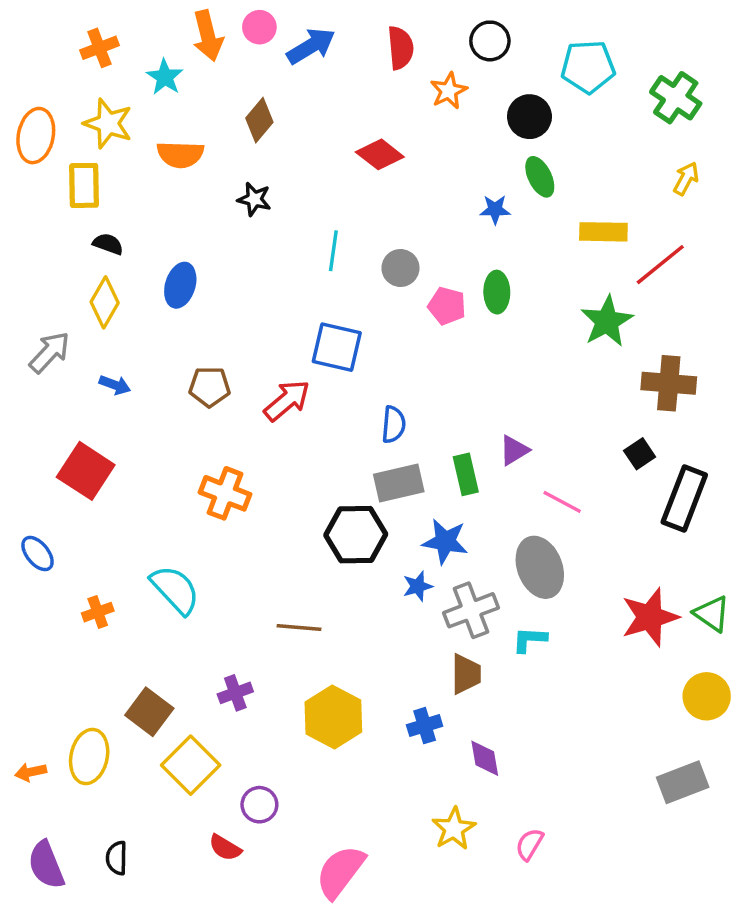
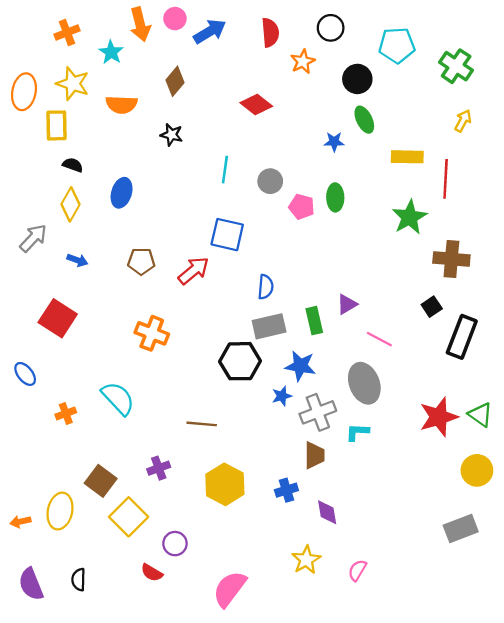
red line: (660, 265) -> (446, 179), turned -48

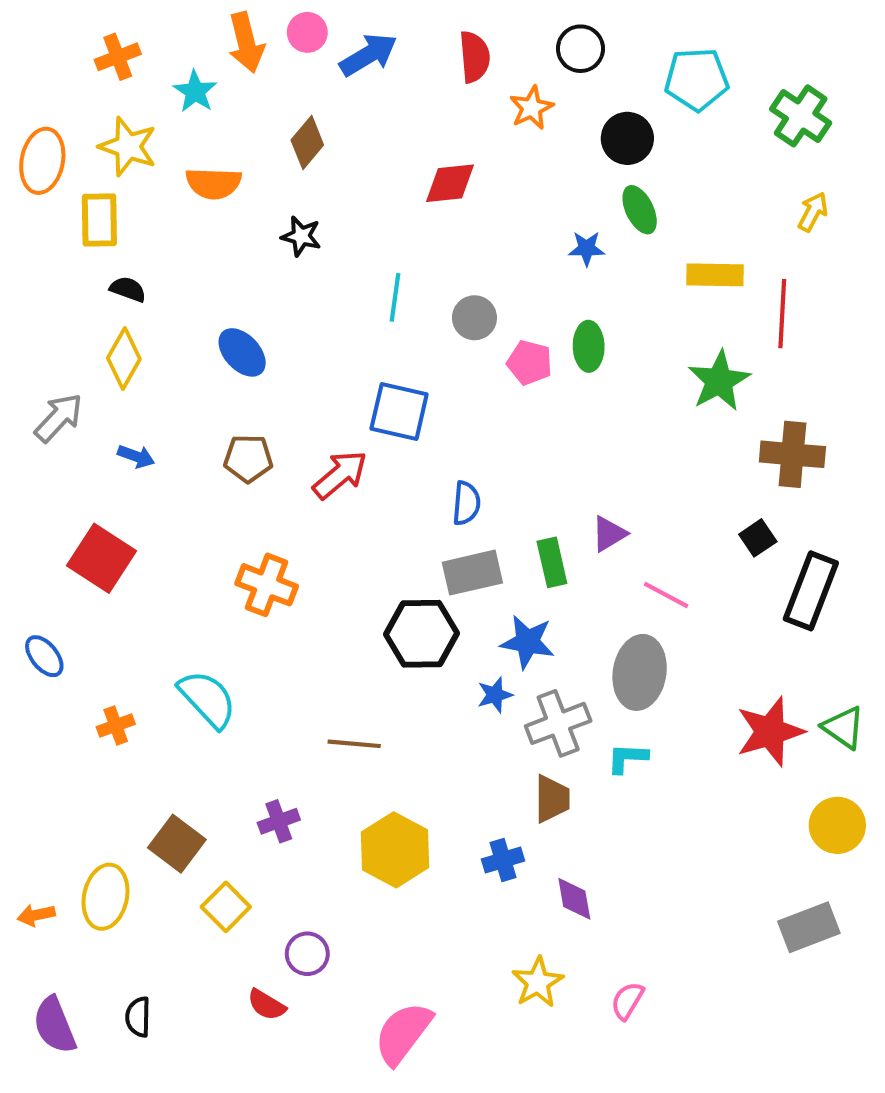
red diamond: (256, 105) -> (450, 183), turned -44
blue ellipse: (122, 193) -> (242, 352), moved, turned -60
gray ellipse: (364, 383) -> (640, 672), turned 30
yellow square: (129, 517) -> (226, 907), size x0.7

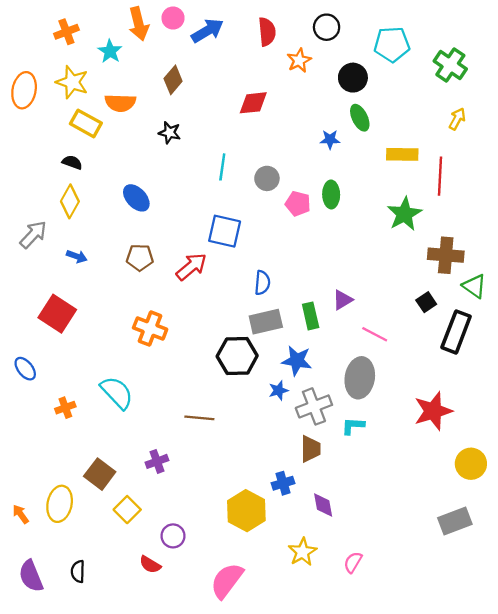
yellow rectangle: (99, 220) -> (86, 123), moved, turned -60
green triangle: (843, 727) -> (474, 286), moved
yellow hexagon: (395, 850) -> (246, 511), moved
orange arrow: (36, 915) -> (21, 514), turned 66

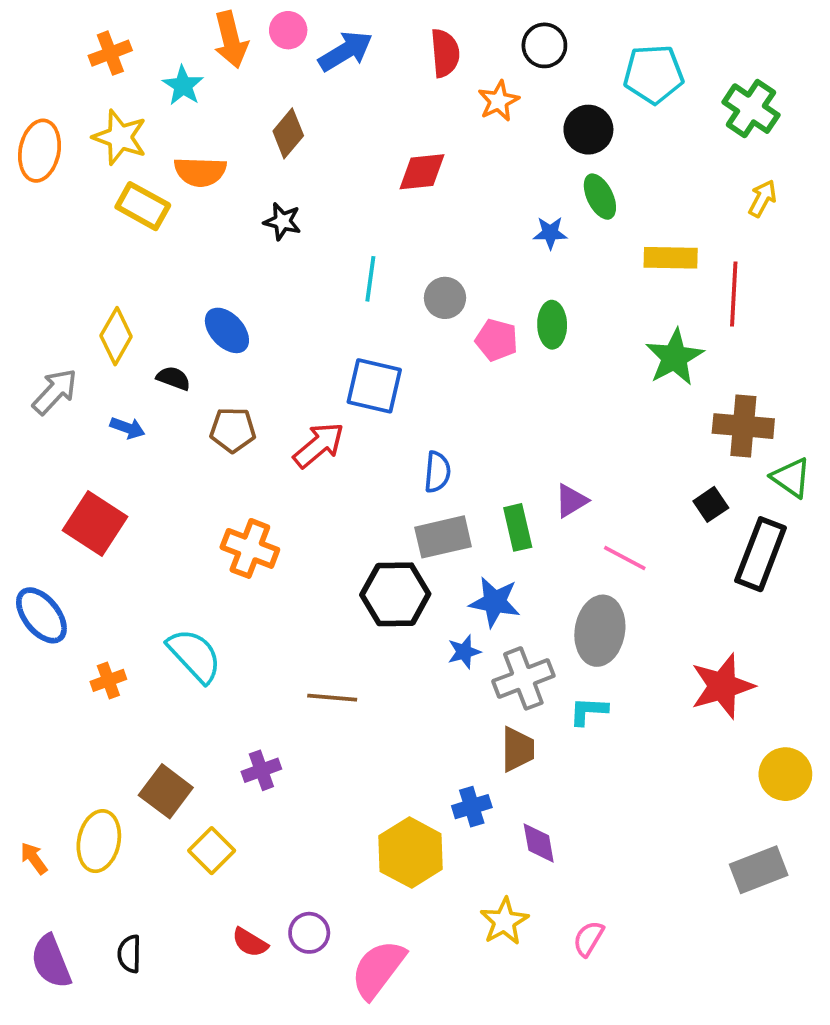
black semicircle: (72, 162) -> (173, 378), moved
blue ellipse: (25, 369) -> (41, 615), size x1.4
purple circle: (173, 536) -> (309, 933), moved

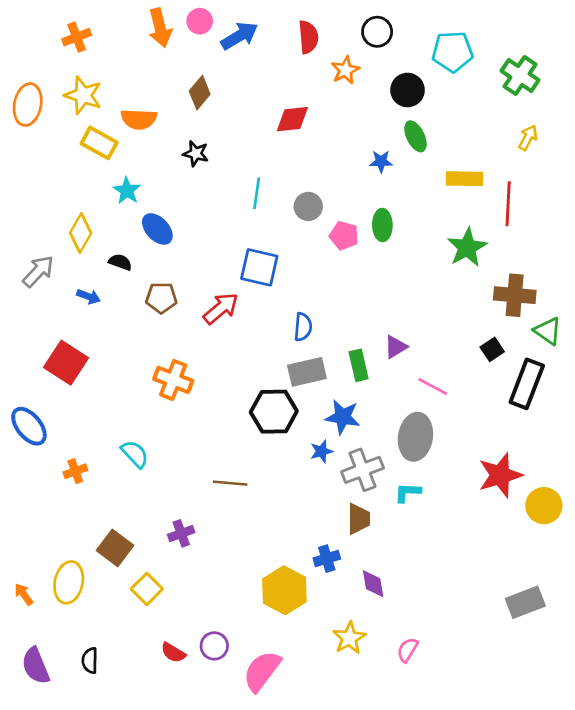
cyan star: (183, 86) -> (127, 191), moved
cyan semicircle: (194, 656) -> (135, 454), size x0.7
yellow circle: (785, 774) -> (544, 506), moved

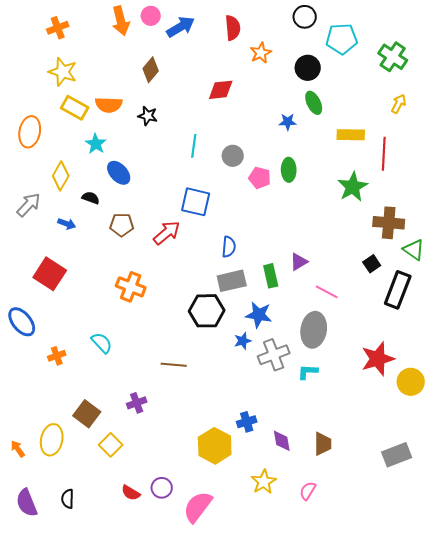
black circle: (377, 32) -> (305, 17), moved
orange ellipse: (28, 105) -> (30, 132), moved
orange semicircle: (139, 119) -> (109, 105), moved
brown trapezoid: (359, 519) -> (323, 444), moved

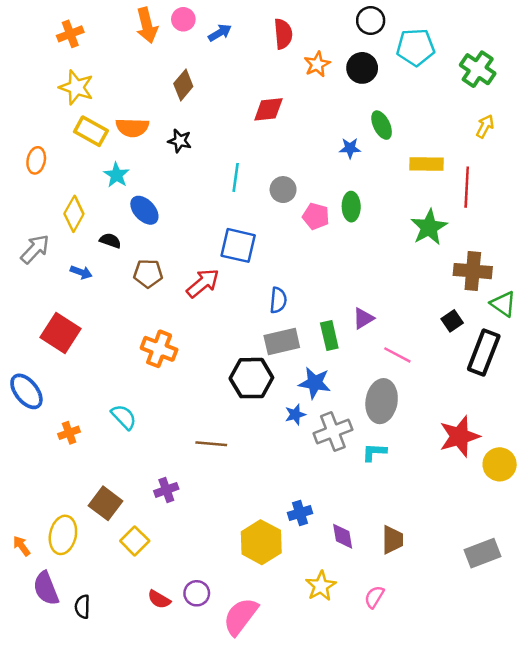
blue arrow: (181, 27) -> (220, 33), size x0.7
black circle: (308, 68) -> (362, 68), moved
orange ellipse: (30, 132) -> (36, 160), size x0.7
purple semicircle: (27, 503) -> (46, 588), moved

